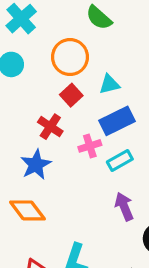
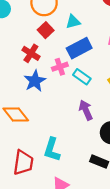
cyan rectangle: (120, 161) -> (82, 77), turned 66
blue star: (36, 165) -> (35, 81), moved

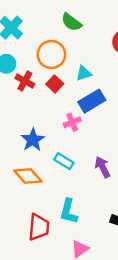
red cross: (31, 53) -> (25, 81), moved
cyan rectangle: (82, 77) -> (64, 161), moved
blue star: (35, 81) -> (33, 140), moved

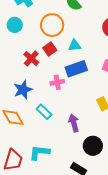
red cross: (25, 81) -> (31, 58), moved
cyan L-shape: (69, 211) -> (39, 153), turned 70

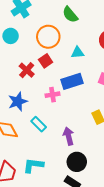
cyan triangle: (74, 45) -> (78, 53), moved
black circle: (93, 146) -> (77, 162), moved

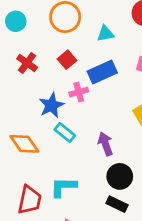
red square: (46, 61) -> (67, 60), moved
red cross: (27, 70) -> (27, 63), moved
blue star: (18, 101) -> (52, 105), moved

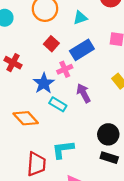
red cross: (27, 63) -> (13, 63), moved
purple arrow: (105, 144) -> (84, 93), moved

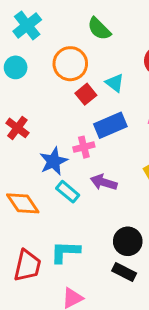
cyan triangle: (80, 18) -> (115, 83), turned 48
red square: (51, 44) -> (86, 94), moved
purple arrow: (84, 93) -> (104, 182), turned -54

